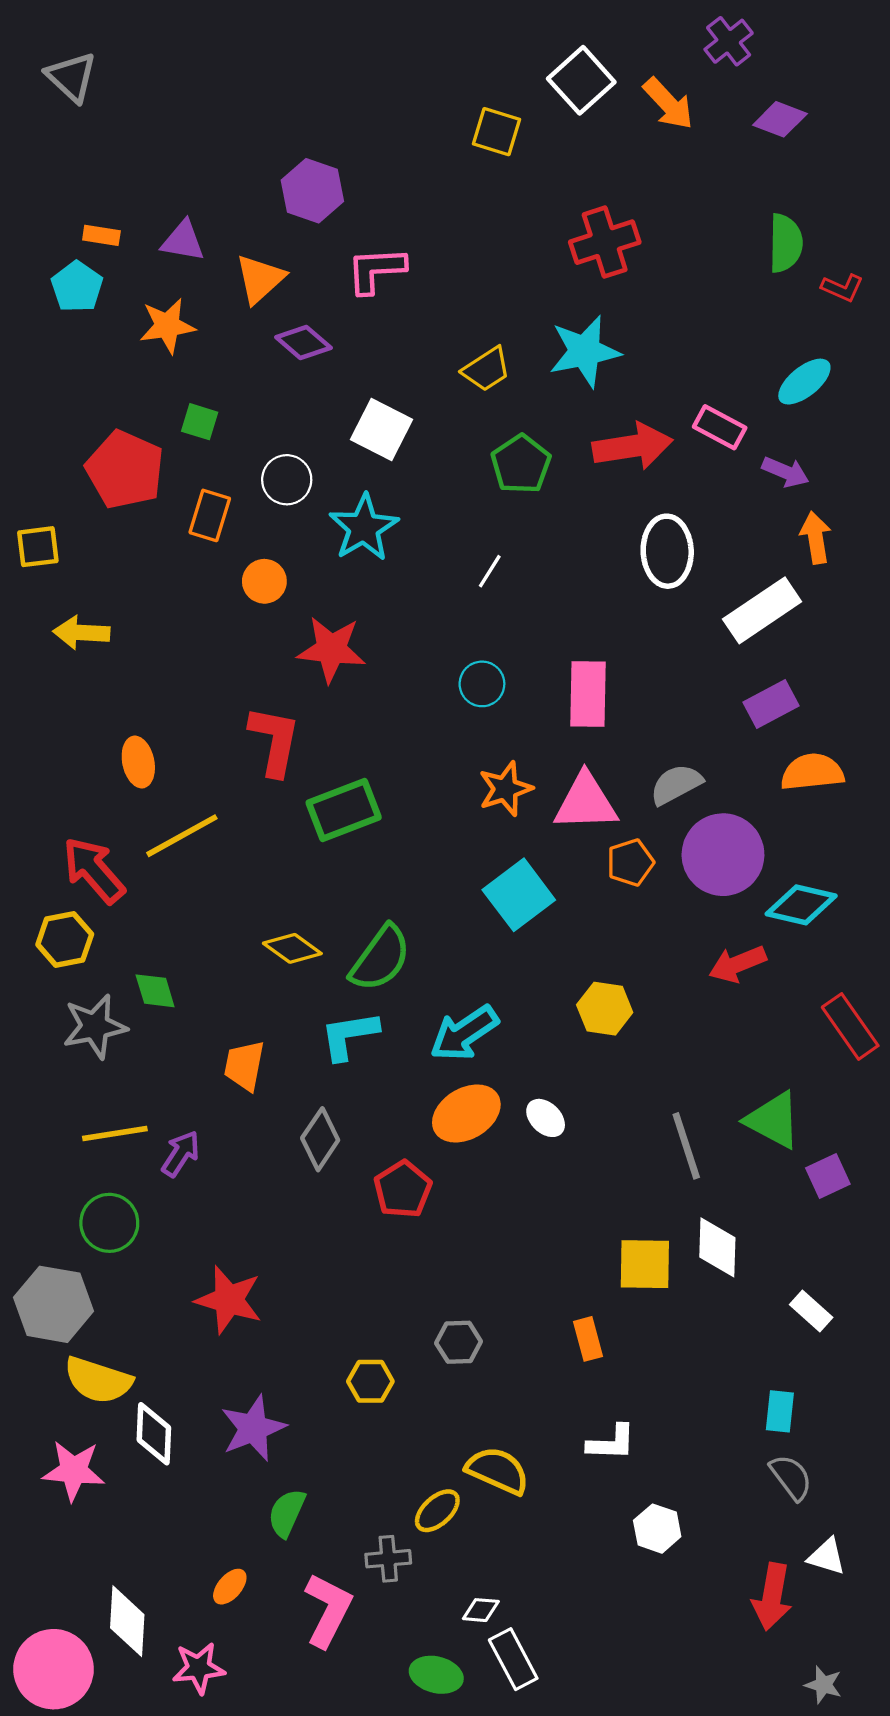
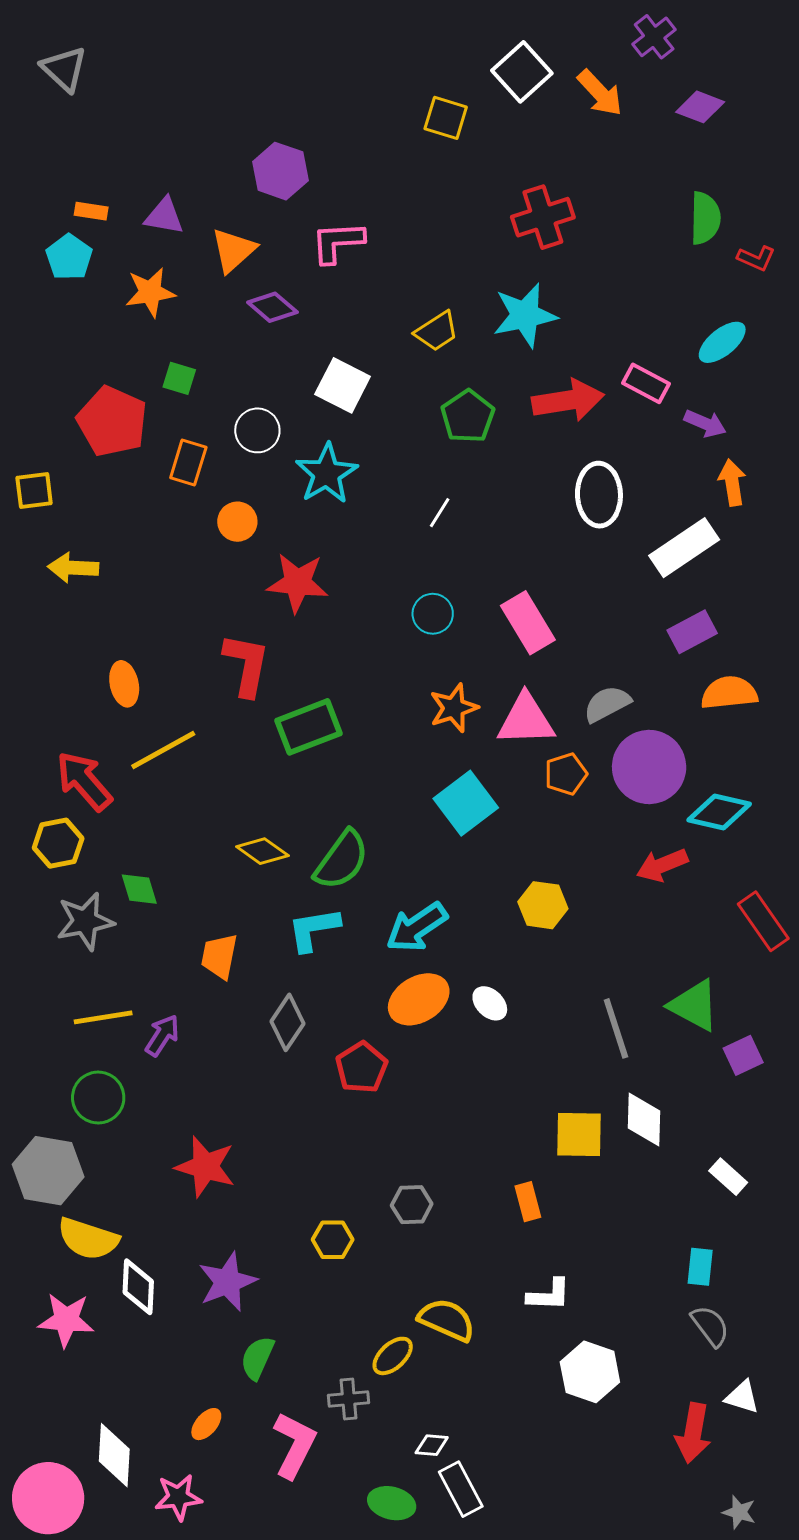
pink rectangle: (588, 694) -> (528, 623), turned -32
white hexagon: (657, 1529) -> (590, 1372), size x1.4

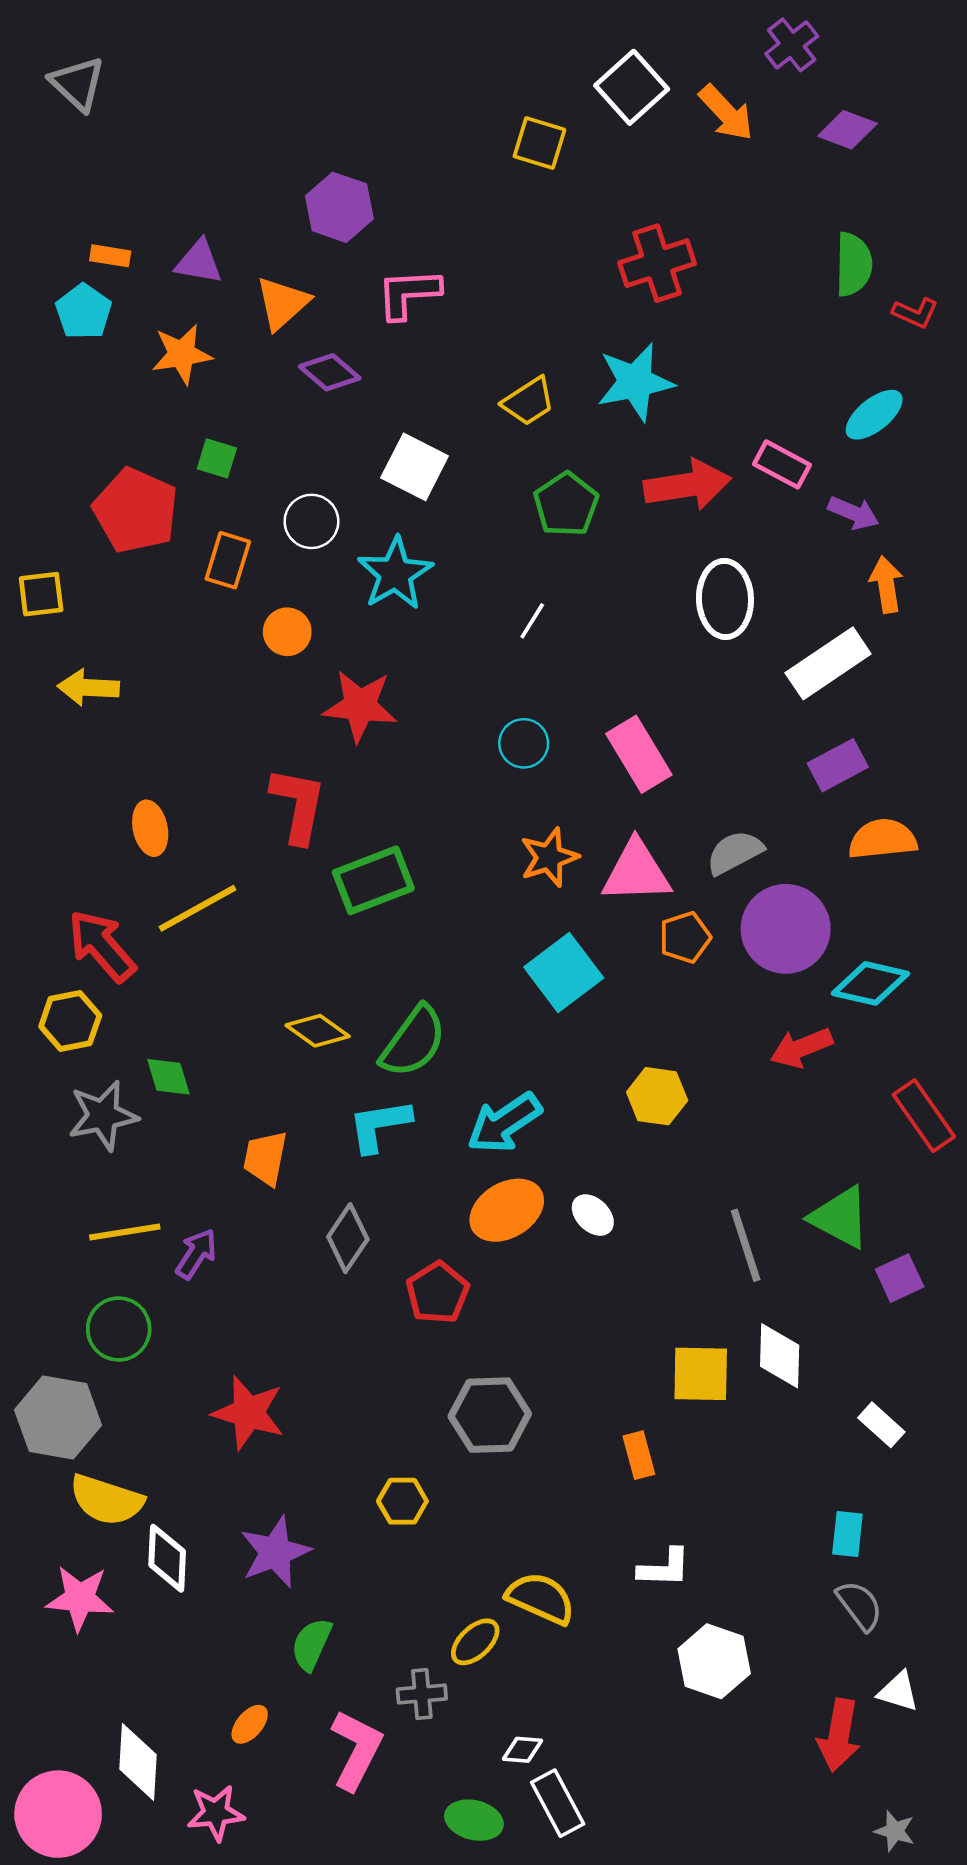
gray hexagon: (412, 1205) -> (490, 1415), moved, size x1.6

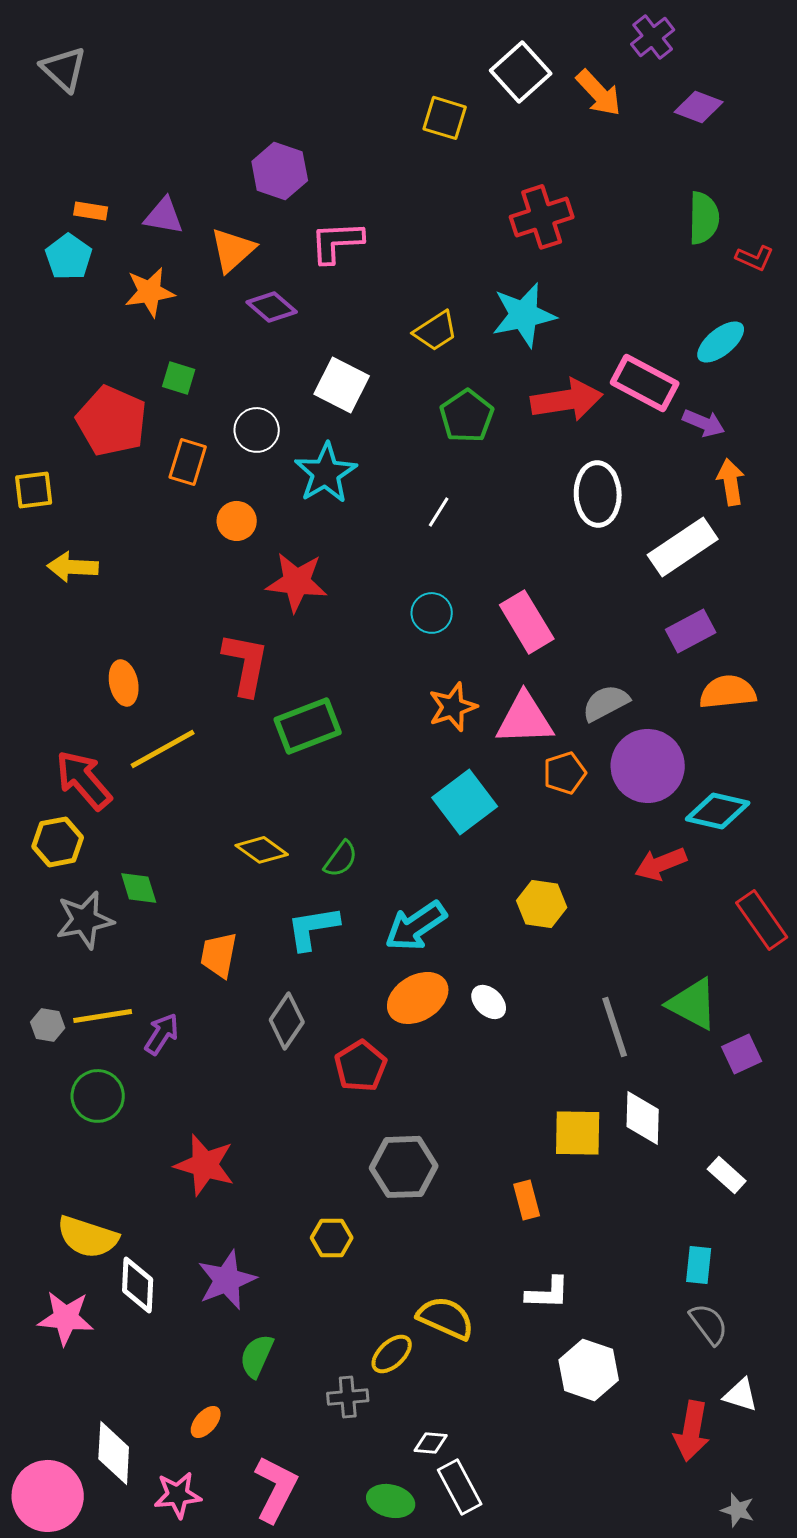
pink rectangle: (782, 464) -> (645, 383), size x1.4
green semicircle: (413, 1042) -> (341, 859), size x0.6
gray hexagon: (58, 1418) -> (48, 1025), moved, size x0.5
pink L-shape: (356, 1750) -> (276, 1489), moved

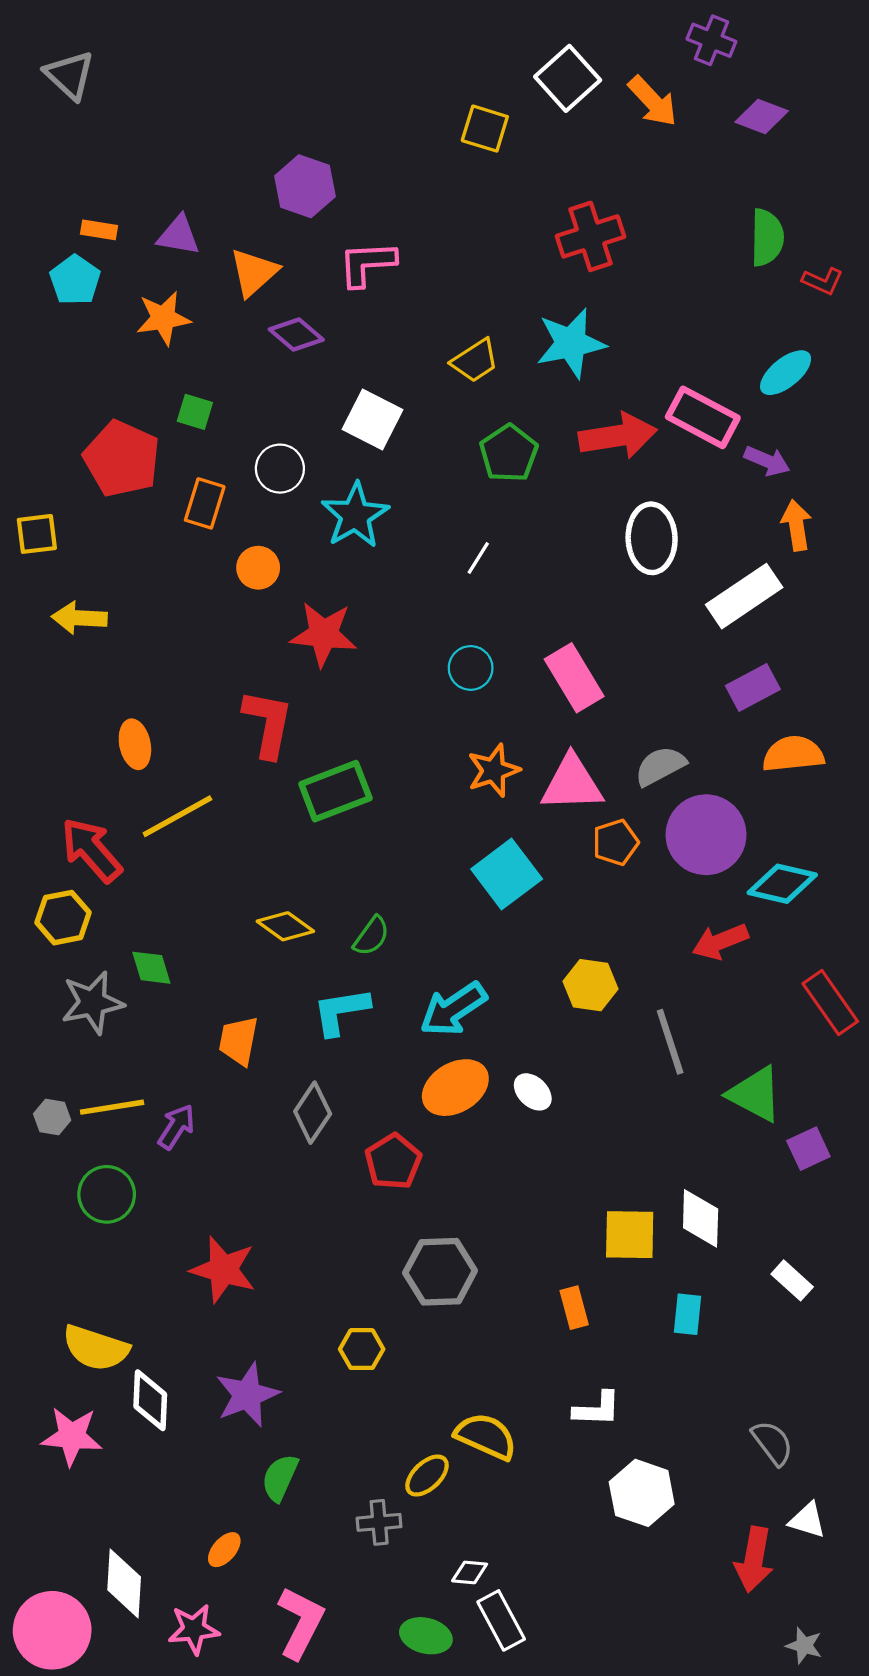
purple cross: (653, 37) -> (711, 40), turned -30
gray line: (615, 1027) -> (670, 1042), moved
cyan rectangle: (699, 1265) -> (687, 1314), moved

